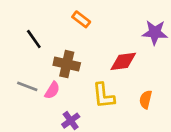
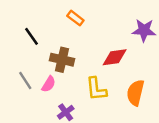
gray line: (27, 86) -> (25, 80), turned 36
orange semicircle: (146, 100) -> (135, 93), size x1.5

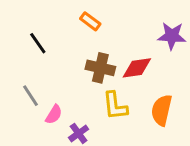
brown cross: (62, 60) -> (100, 68), moved
pink semicircle: (49, 84) -> (54, 115), moved

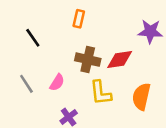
orange rectangle: (90, 21) -> (79, 19), turned 66
pink semicircle: (54, 115) -> (57, 83), moved

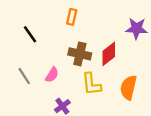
red diamond: (120, 60) -> (109, 54), turned -30

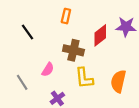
red diamond: (109, 54) -> (100, 35), moved
gray line: (24, 76) -> (22, 82), moved

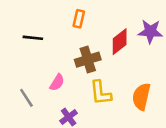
black line: (27, 32) -> (33, 38), turned -49
brown cross: (73, 50) -> (88, 60), turned -30

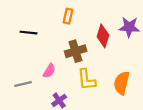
red diamond: (120, 42) -> (103, 36), turned -35
gray line: (26, 98) -> (23, 84), turned -70

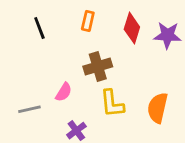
black line: (28, 33) -> (39, 28), moved, turned 63
red diamond: (103, 36) -> (132, 28), moved

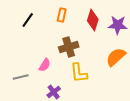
black line: (39, 28) -> (28, 20), turned 56
orange semicircle: (158, 108) -> (116, 57), moved, turned 35

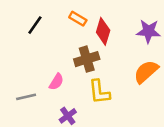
orange rectangle: (62, 15) -> (78, 19), turned -72
red diamond: (93, 20) -> (103, 31), moved

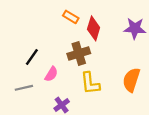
black line: (35, 25) -> (32, 57), moved
orange semicircle: (146, 72) -> (131, 80), moved, turned -30

